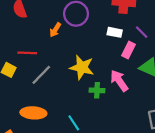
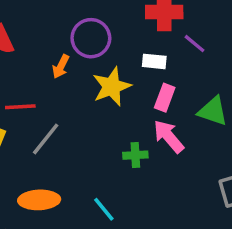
purple line: (142, 32) -> (195, 44), moved
pink rectangle: (128, 50) -> (165, 98), moved
yellow star: (82, 67) -> (112, 87), moved, turned -30

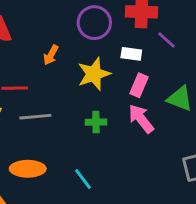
purple circle: (91, 38) -> (94, 23), moved
gray line: (46, 139) -> (35, 117), turned 44
green cross: (135, 155) -> (96, 122), moved

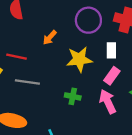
white rectangle: (131, 54) -> (111, 50), turned 70

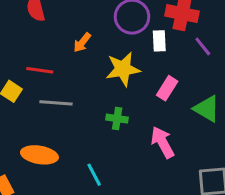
white rectangle: (111, 50) -> (159, 41), moved
pink arrow: (108, 102) -> (163, 142), moved

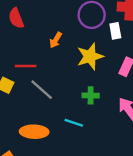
gray line: (56, 103) -> (42, 90), turned 45
cyan line: (94, 175) -> (74, 123), moved, turned -36

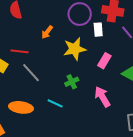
green cross: (91, 95) -> (72, 82), turned -32

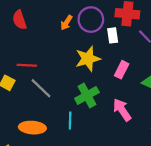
orange arrow: (47, 32) -> (66, 23), moved
green cross: (72, 82) -> (87, 95), size x1.5
cyan line: (55, 103) -> (70, 121), turned 70

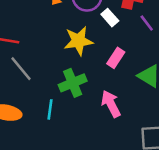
white rectangle: (113, 35) -> (110, 18), turned -40

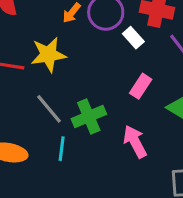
yellow star: (78, 41) -> (48, 55), moved
gray line: (21, 69) -> (49, 109), moved

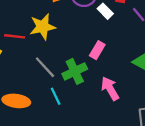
pink rectangle: (141, 86) -> (97, 50), moved
cyan line: (62, 149) -> (56, 96), turned -30

